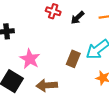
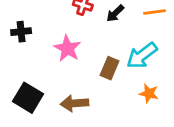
pink star: (30, 59) -> (67, 48), moved

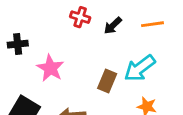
pink star: (67, 48) -> (50, 68), moved

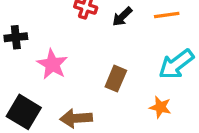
cyan arrow: (140, 68) -> (176, 64), moved

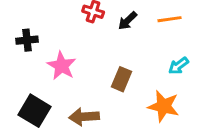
cyan arrow: (176, 64) -> (179, 66), size x0.6
orange star: (160, 107) -> (164, 106), size x1.5

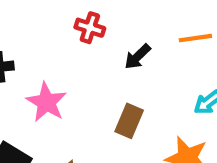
black arrow: (128, 21) -> (137, 57), moved

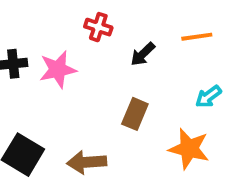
pink star: (46, 102) -> (58, 70), moved, turned 30

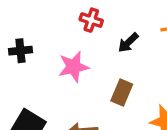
pink star: (58, 70) -> (74, 67), moved

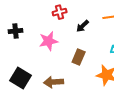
red cross: (91, 20) -> (60, 12), turned -32

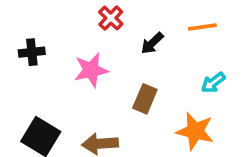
red cross: (60, 12) -> (111, 18), turned -32

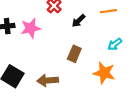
pink star: (91, 70) -> (31, 28), moved

